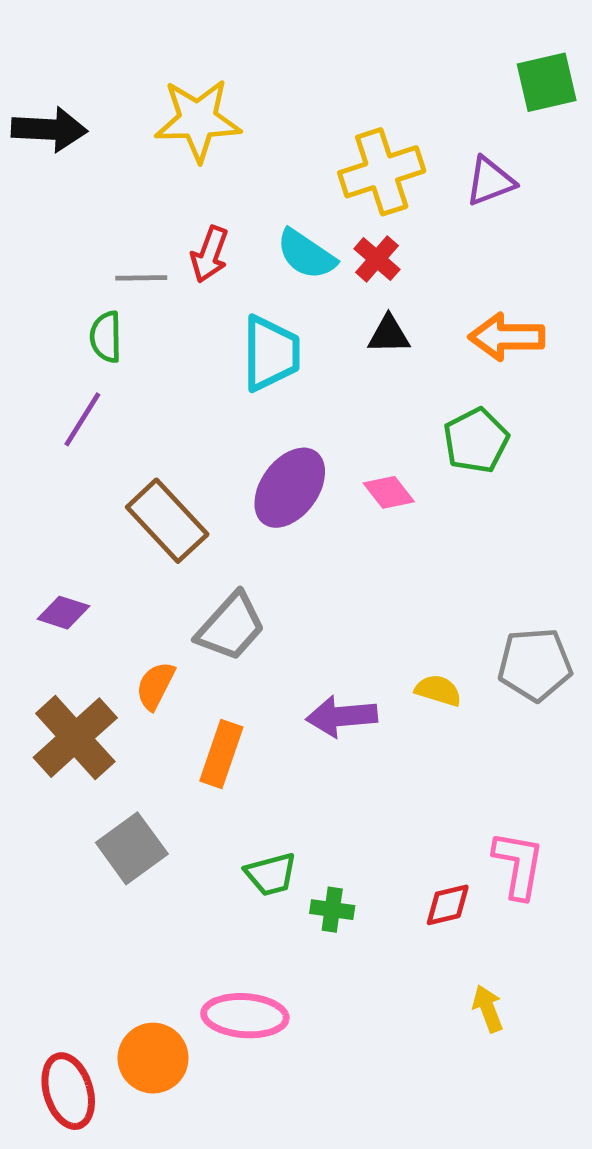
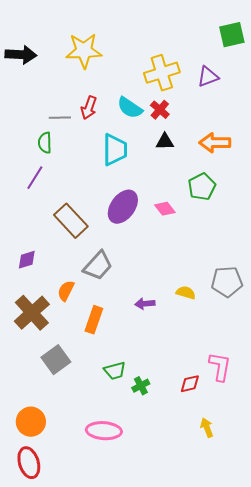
purple diamond: (63, 613) -> (27, 260), turned -35
purple arrow: (342, 716) -> (145, 304), size x0.7
green cross: (332, 910) -> (141, 386), turned -36
orange circle: (153, 1058) -> (31, 422), moved

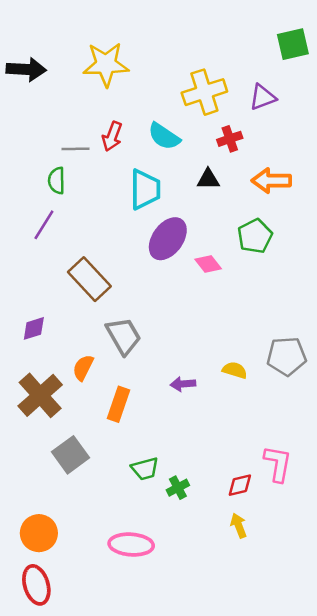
red cross: (160, 110) -> (230, 139), moved, turned 30
purple ellipse: (123, 207) -> (168, 239), moved
gray trapezoid: (98, 266) -> (124, 336), turned -72
yellow arrow: (207, 428) -> (239, 526), moved

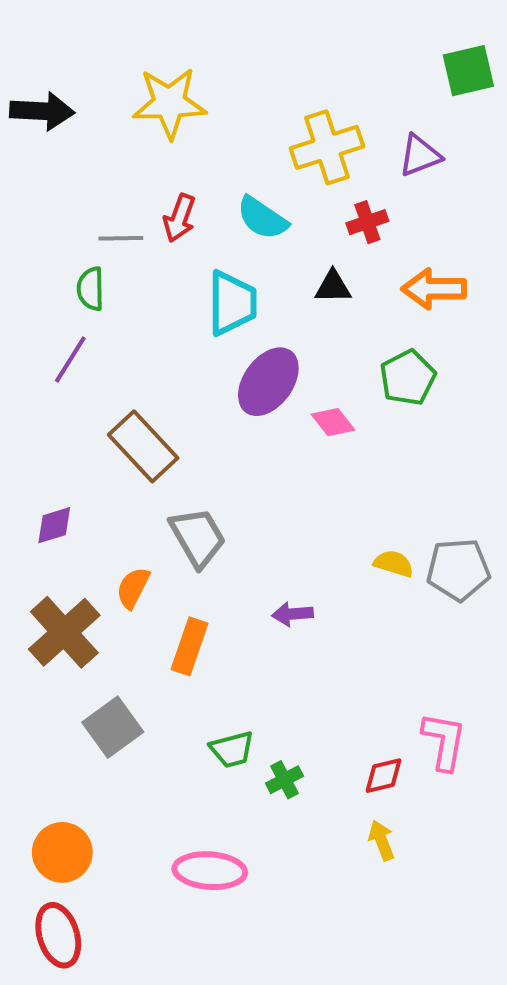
yellow semicircle: (235, 370) -> (394, 564), moved

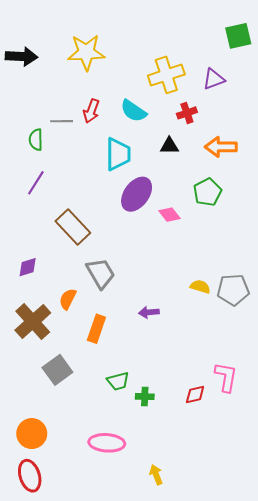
green semicircle: (91, 289) -> (36, 140), moved
green cross: (285, 780) -> (145, 397), turned 30
yellow arrow: (381, 840) -> (156, 475), moved

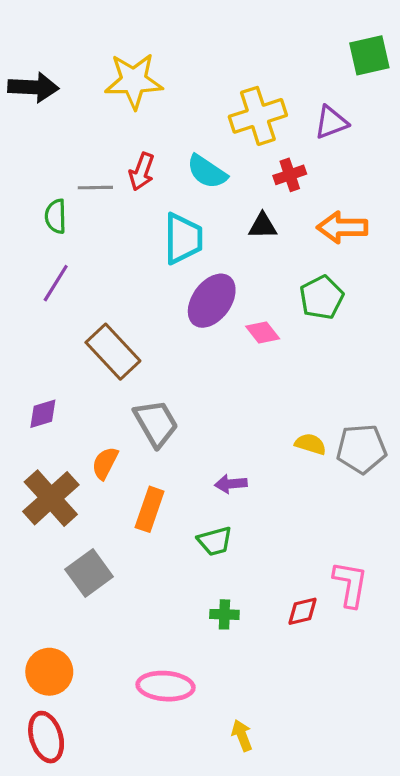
green trapezoid: (118, 381) -> (215, 541), moved

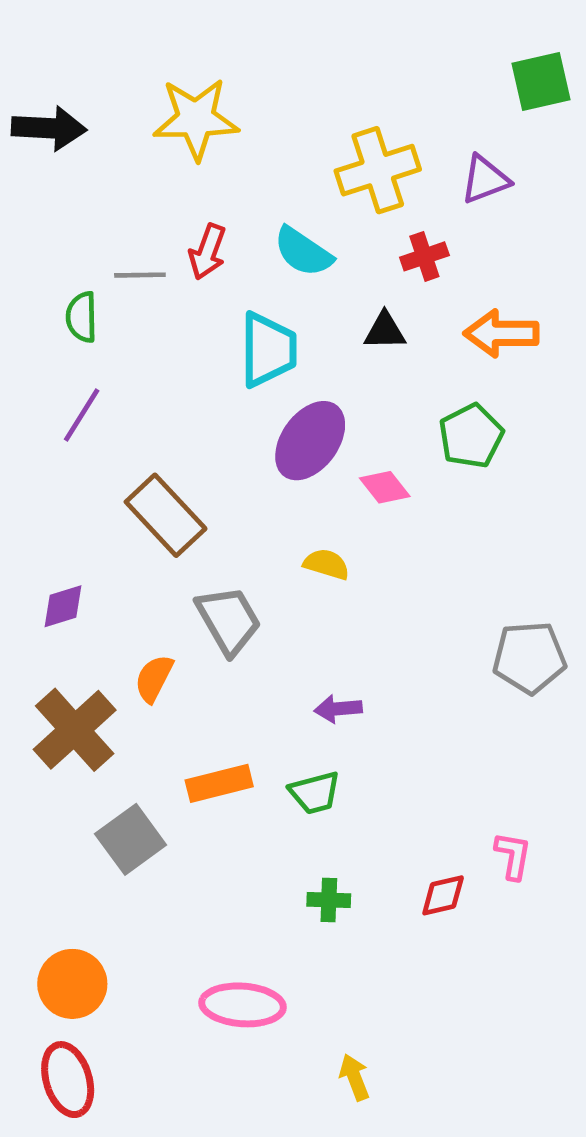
yellow semicircle: (310, 444) -> (326, 564), moved
orange rectangle: (150, 509) -> (219, 783), moved, turned 57
pink L-shape: (350, 584) -> (513, 856), size x0.7

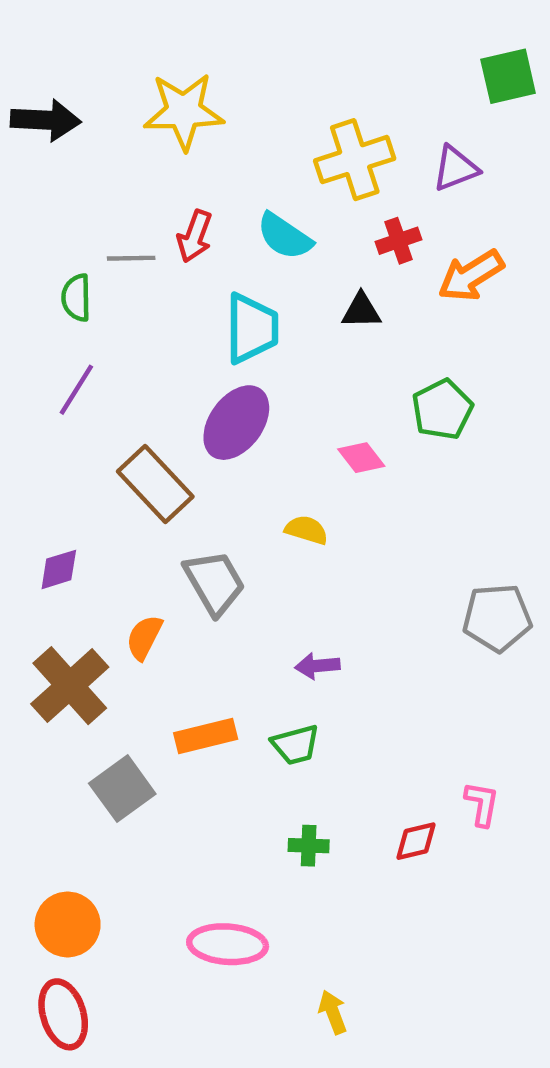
orange arrow: (501, 333) -> (471, 276), moved, turned -32
purple ellipse: (310, 441) -> (236, 423), moved

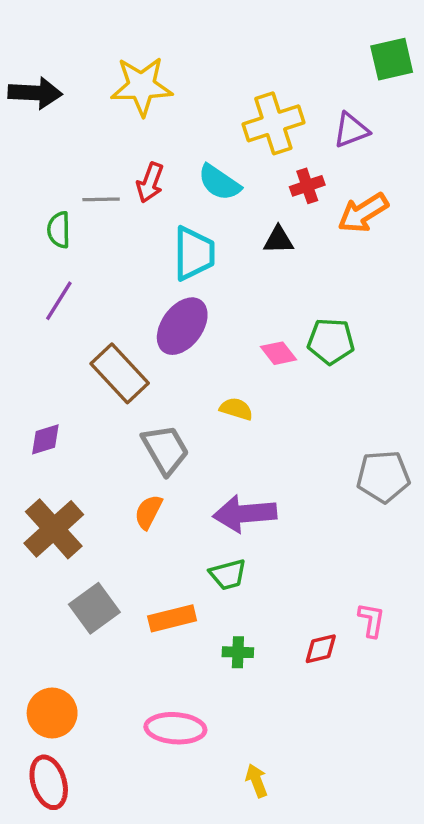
green pentagon: (442, 409) -> (331, 341), moved, turned 30
orange semicircle: (144, 637) -> (148, 512), moved
purple arrow: (317, 666) -> (245, 514), size x1.8
orange rectangle: (206, 736) -> (172, 618), moved

